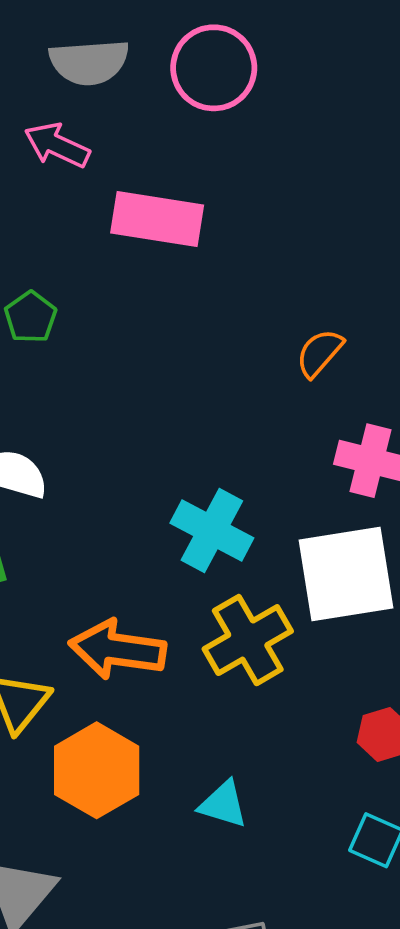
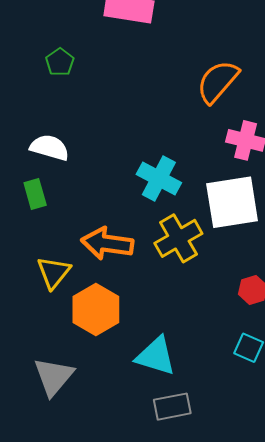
orange semicircle: (319, 353) -> (218, 82), size x1.6
cyan triangle: (223, 804) -> (156, 356), moved, size x1.5

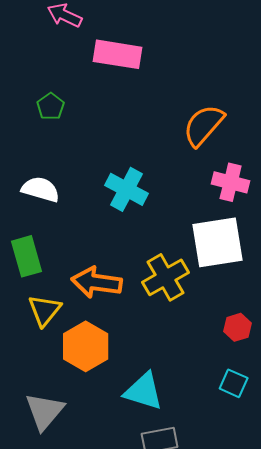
cyan cross: (159, 179) -> (127, 189), moved
green rectangle: (35, 194) -> (27, 256), moved, size x1.4

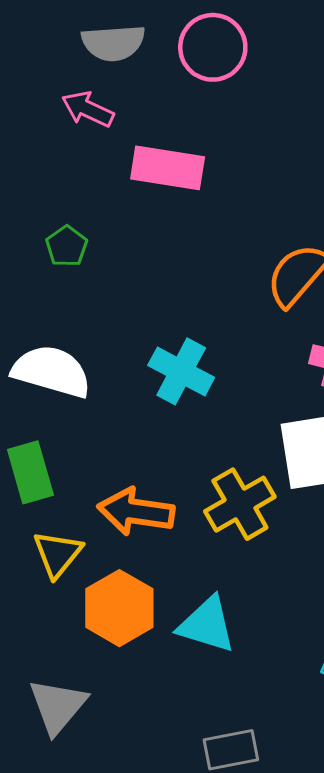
white semicircle: (41, 189) -> (52, 371), size x1.4
cyan triangle: (144, 391) -> (207, 625), moved

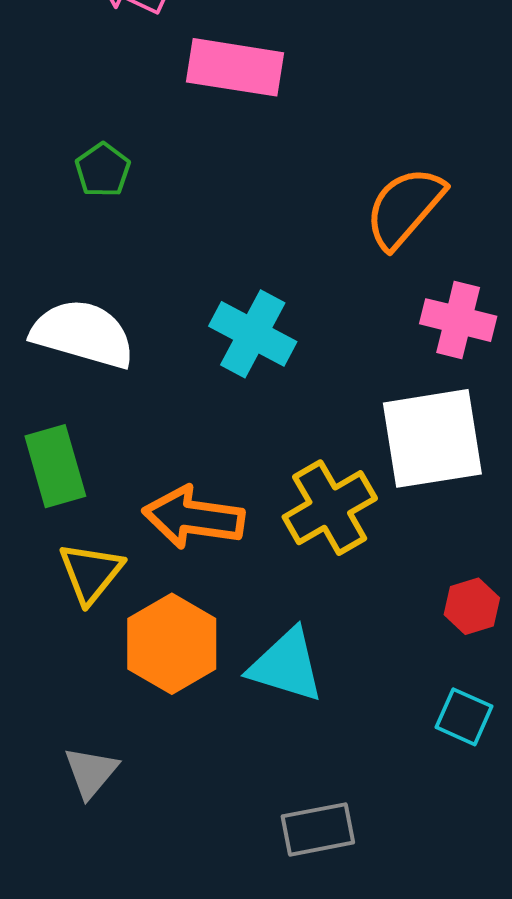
gray triangle: (58, 706) -> (91, 772), size x0.7

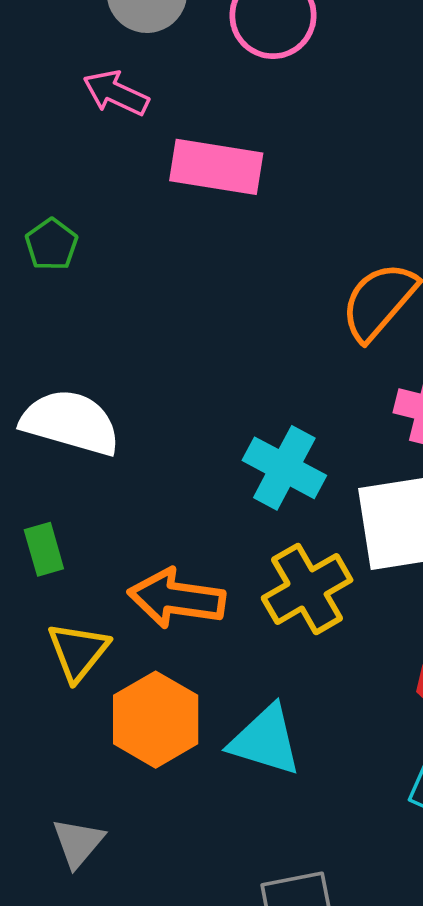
green pentagon: (103, 170) -> (52, 244), moved
cyan cross: (253, 334) -> (284, 468), moved
green rectangle: (55, 466) -> (44, 549), size x0.7

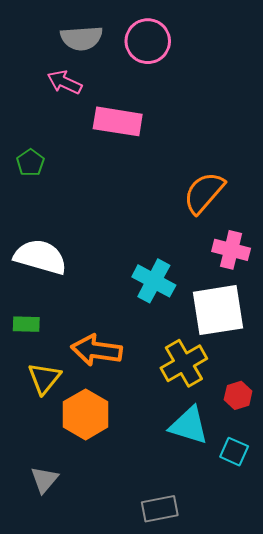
green rectangle: (44, 549) -> (26, 324), turned -72
yellow cross: (307, 589) -> (184, 363), moved
cyan triangle: (265, 740) -> (189, 425), moved

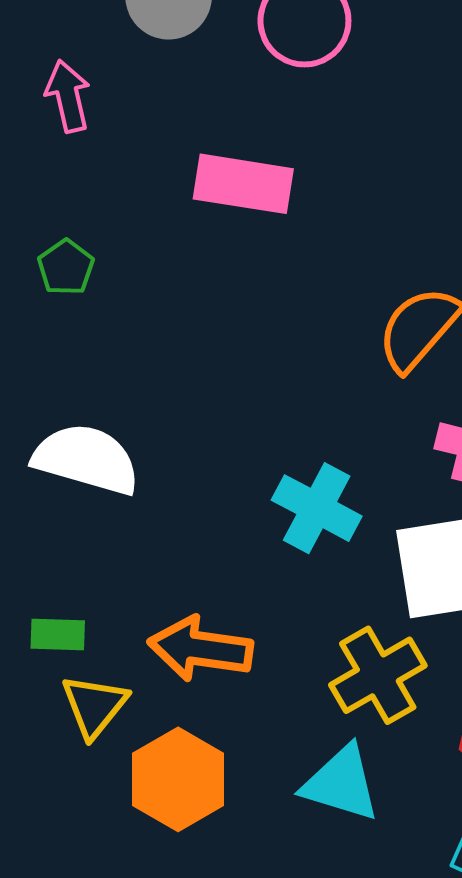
pink arrow: (64, 82) -> (68, 96), moved, turned 52
green rectangle: (26, 324) -> (58, 634), moved
cyan triangle: (189, 425) -> (341, 783), moved

